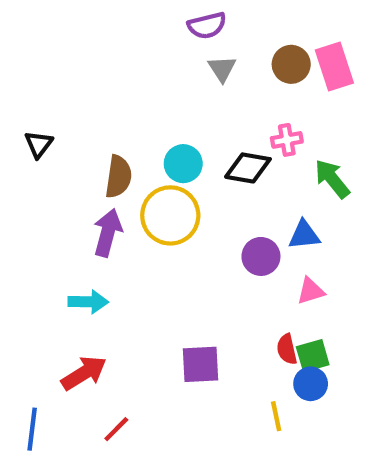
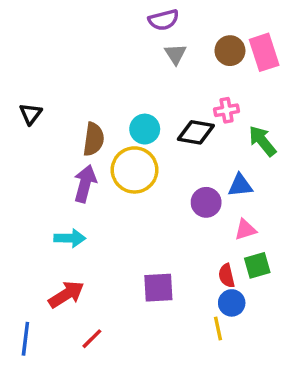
green square: (313, 356) -> (257, 265), moved
blue circle: (311, 384) -> (232, 303), moved

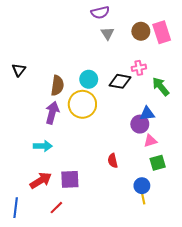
purple circle: (206, 202) -> (140, 124), moved
red semicircle: (227, 276) -> (113, 161), moved
purple square: (158, 288) -> (70, 179), moved
yellow line: (218, 328) -> (143, 197), moved

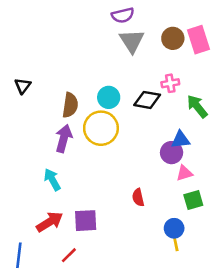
gray triangle: (107, 33) -> (132, 41), size x1.5
cyan arrow: (43, 146) -> (52, 179), turned -120

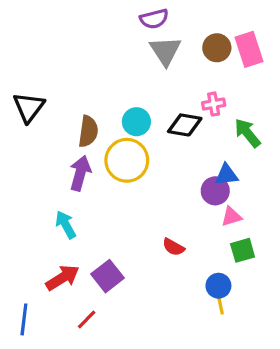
black triangle: (23, 86) -> (29, 107), size x1.5
red semicircle: (138, 197) -> (173, 247), turned -48
purple square: (86, 221) -> (108, 276), turned -35

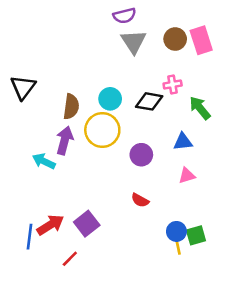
purple circle: (215, 191) -> (141, 155), moved
cyan arrow: (66, 225) -> (44, 161), moved, turned -35
green square: (243, 250) -> (196, 235), moved
blue line: (24, 319) -> (30, 237), moved

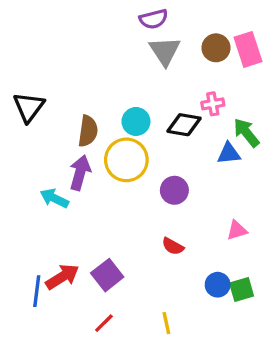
blue triangle: (183, 142) -> (229, 153), moved
pink triangle: (187, 176) -> (237, 230), moved
yellow line: (178, 246) -> (166, 323), moved
red line: (70, 259) -> (104, 323), moved

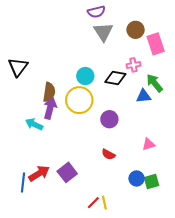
pink rectangle: (248, 49) -> (156, 44), moved
brown semicircle: (88, 131) -> (49, 92), moved
red line: (104, 323) -> (93, 203), moved

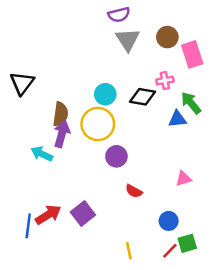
purple circle: (109, 119) -> (116, 156), moved
green square: (152, 182) -> (187, 243), moved
red line: (93, 203) -> (170, 251), moved

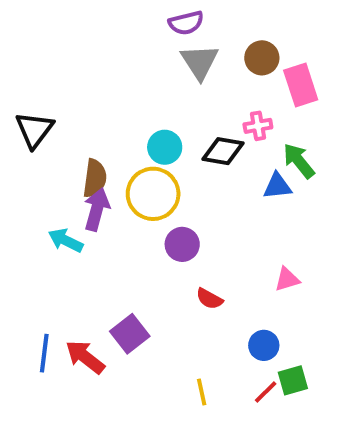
red arrow: (48, 215) -> (85, 357), moved, turned -110

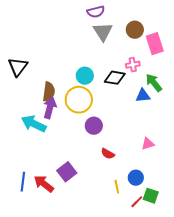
cyan arrow: (66, 240) -> (34, 124), size x1.4
green square: (293, 380) -> (151, 196), turned 35
yellow line: (202, 392) -> (117, 187), moved

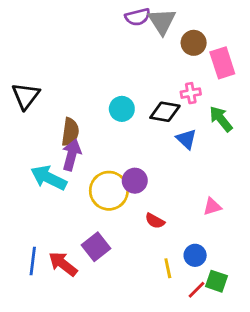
gray triangle: (103, 32) -> (162, 21), moved
blue triangle: (143, 96) -> (186, 139), moved, turned 49
yellow circle: (79, 100) -> (109, 191), moved

